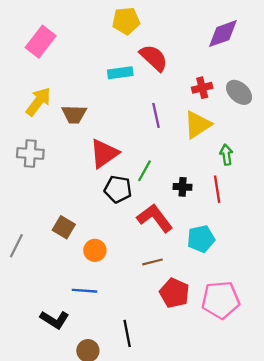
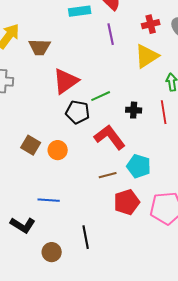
purple line: (156, 115) -> (111, 34), moved
green line: (144, 171) -> (101, 96), turned 36
cyan pentagon: (201, 239) -> (139, 166), moved, turned 30
orange circle: (95, 250) -> (58, 150), moved
red pentagon: (174, 293) -> (127, 202), turned 30

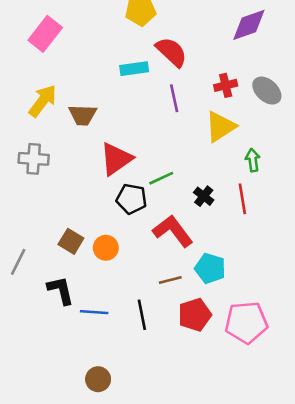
black cross: (134, 110) -> (204, 196), turned 35
black L-shape: (23, 225) -> (61, 290), moved, turned -135
black line: (86, 237) -> (142, 315), moved

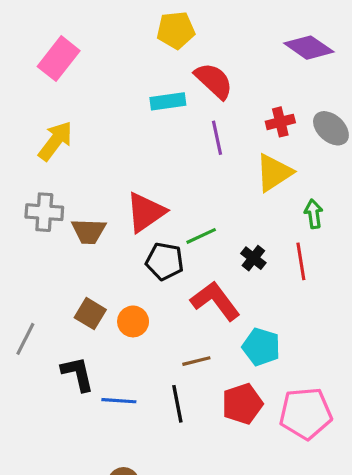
purple diamond: (249, 25) -> (309, 48), turned 54
brown trapezoid: (83, 115) -> (89, 231), moved
brown line: (170, 280) -> (196, 361), moved

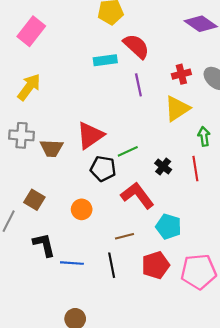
brown square: (90, 314) -> (34, 200), moved

